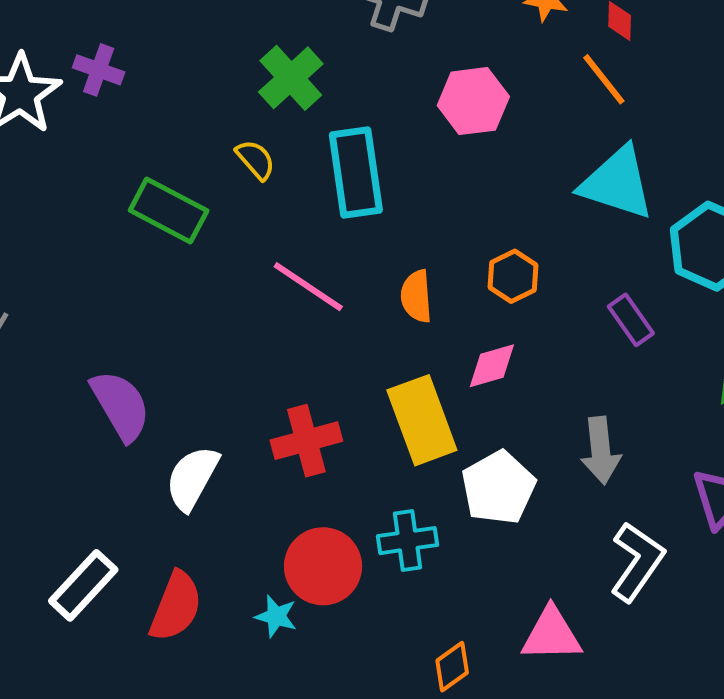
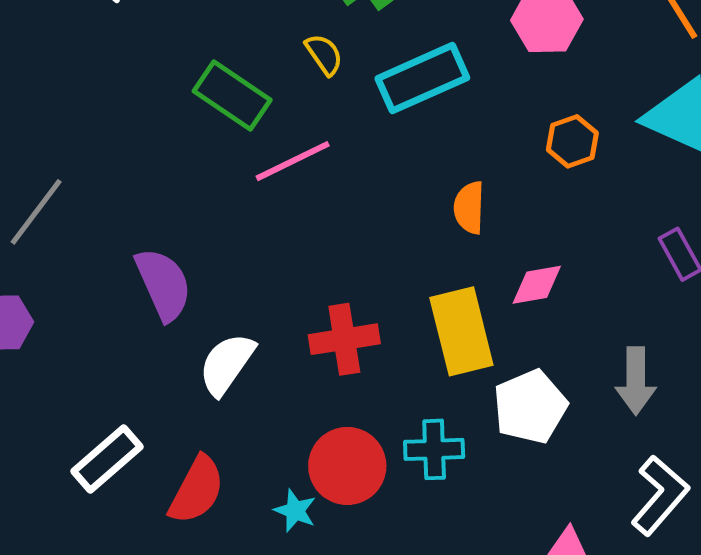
cyan rectangle: (356, 173) -> (422, 78), turned 68
orange hexagon: (513, 276) -> (572, 141), moved
pink line: (308, 287) -> (293, 161), moved, turned -66

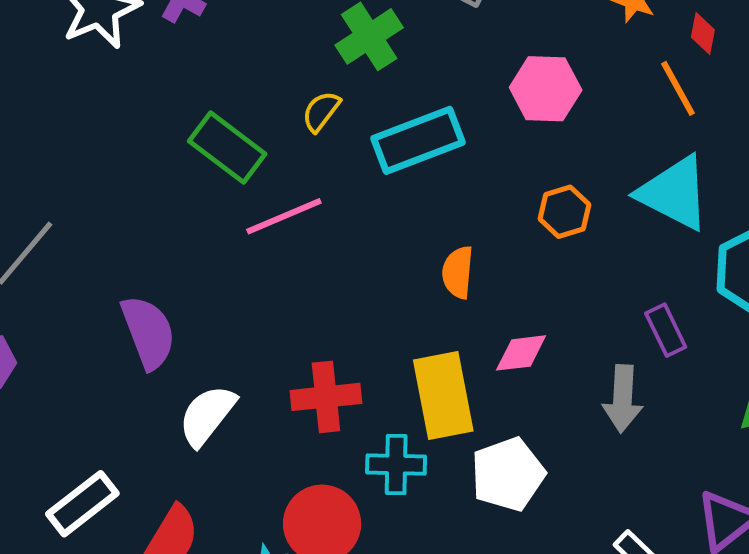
yellow semicircle: (324, 54) -> (321, 111), turned -111
gray arrow: (636, 381) -> (623, 399), moved
cyan cross: (434, 449) -> (396, 464), moved

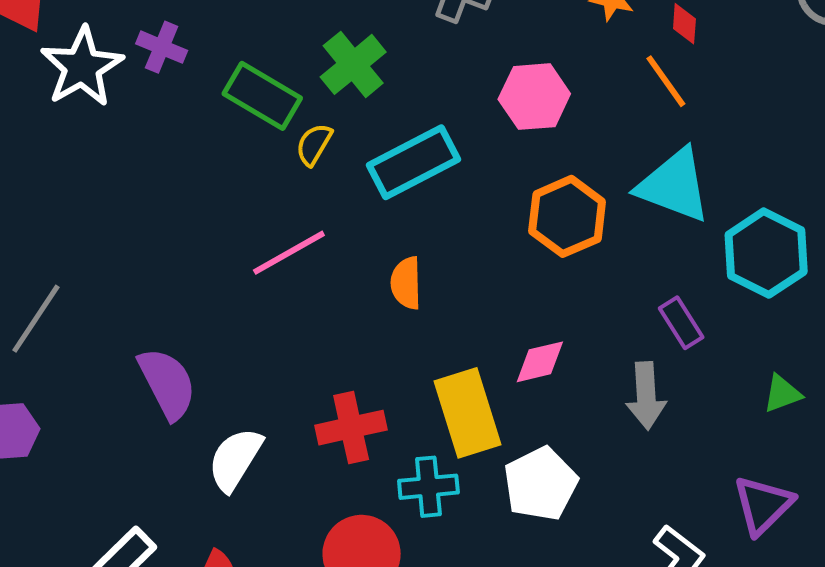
green rectangle: (227, 148) -> (262, 96), moved
orange hexagon: (564, 212) -> (567, 216), size x1.5
orange semicircle: (458, 272) -> (406, 283), moved

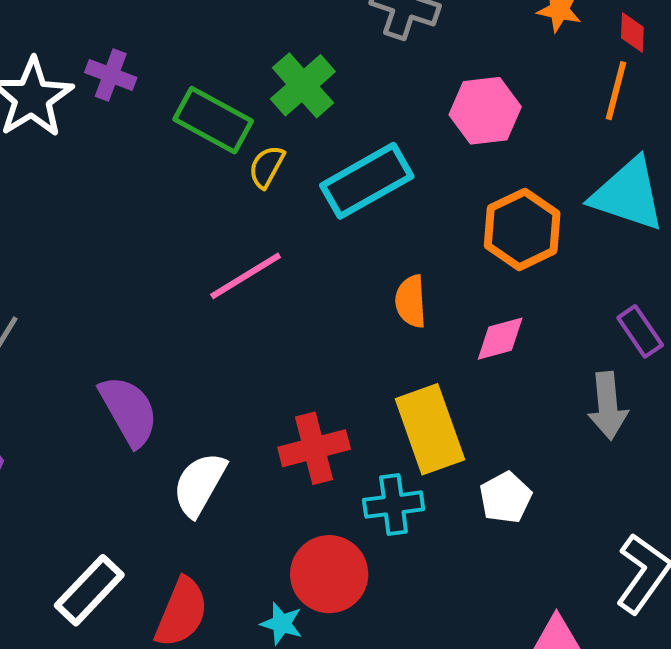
orange line: (666, 81) -> (616, 91), turned 52
orange semicircle: (406, 283) -> (411, 301), moved
pink diamond: (540, 362) -> (500, 339), moved
white pentagon: (541, 484) -> (506, 498), size x0.7

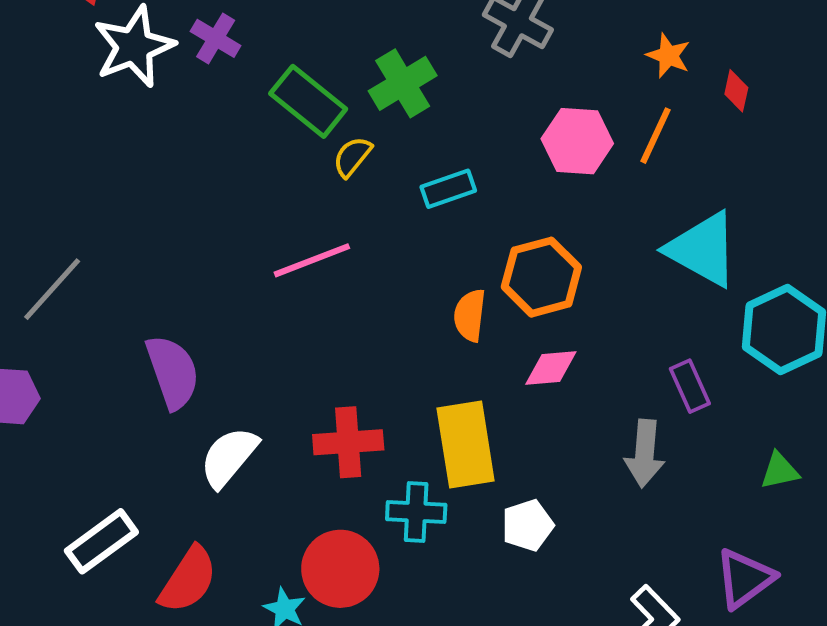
orange line: (616, 91) -> (655, 136), moved
cyan rectangle: (367, 181) -> (448, 189), size x0.6
orange hexagon: (522, 229) -> (541, 277), moved

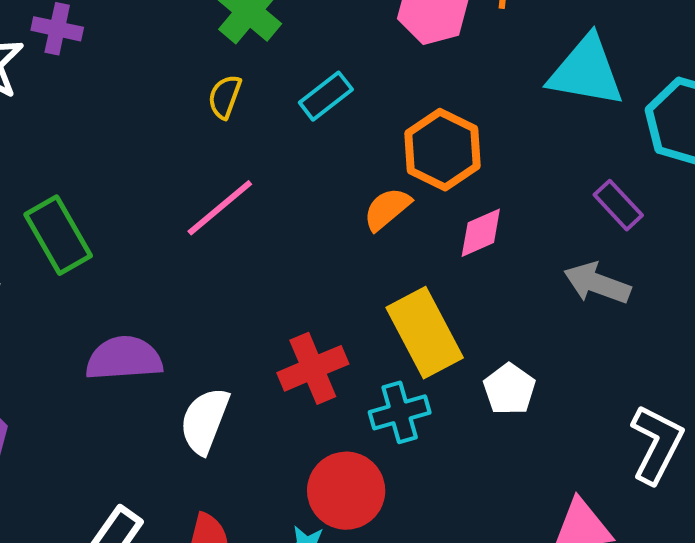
green rectangle: (308, 101) -> (58, 235), moved, turned 40
orange semicircle: (470, 315) -> (387, 209), turned 62
purple semicircle: (173, 372) -> (124, 358), turned -56
gray arrow: (645, 453) -> (597, 283), turned 124

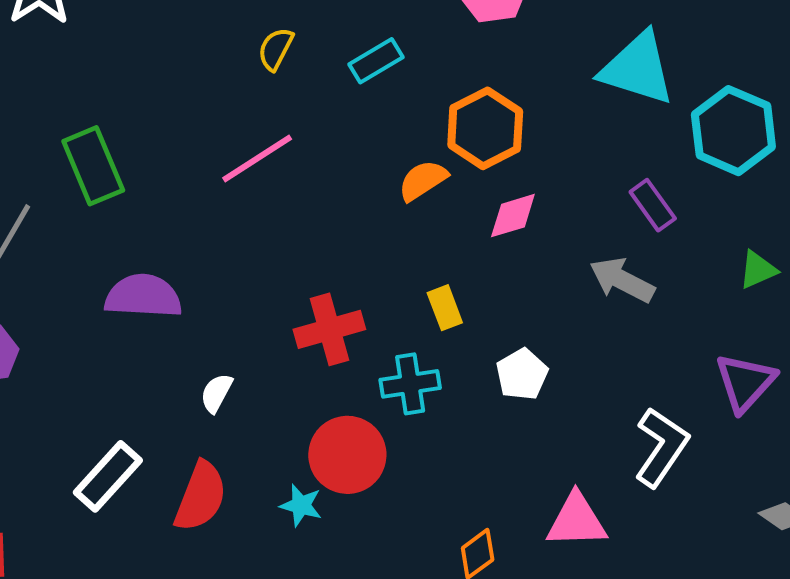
yellow rectangle: (425, 333) -> (445, 308), size x0.5
white semicircle: (205, 421) -> (216, 393), moved, size x0.6

